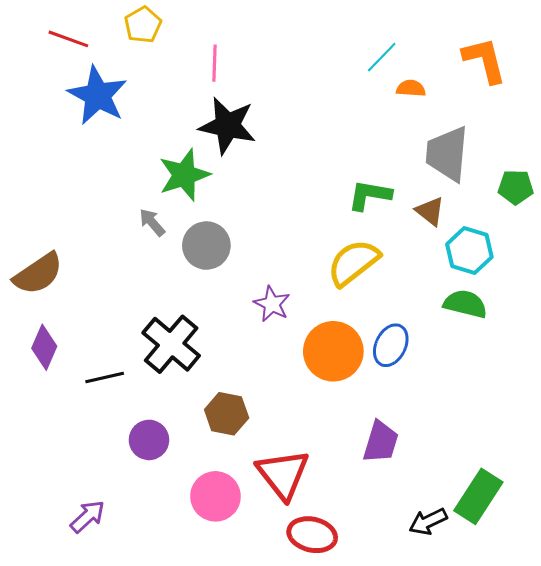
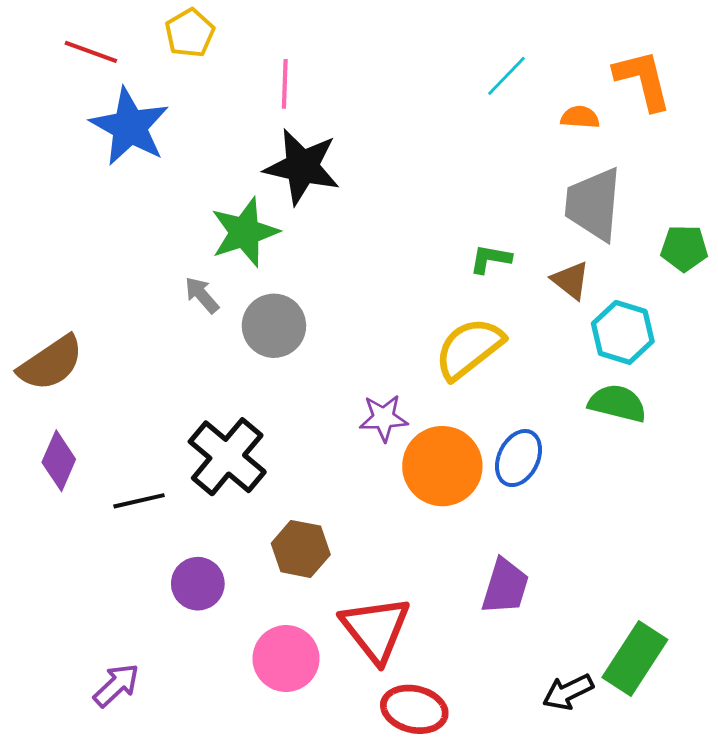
orange semicircle: (411, 88) -> (580, 117), moved
green L-shape: (370, 195) -> (490, 259), size x0.7
purple star: (272, 304) -> (384, 418), moved, turned -30

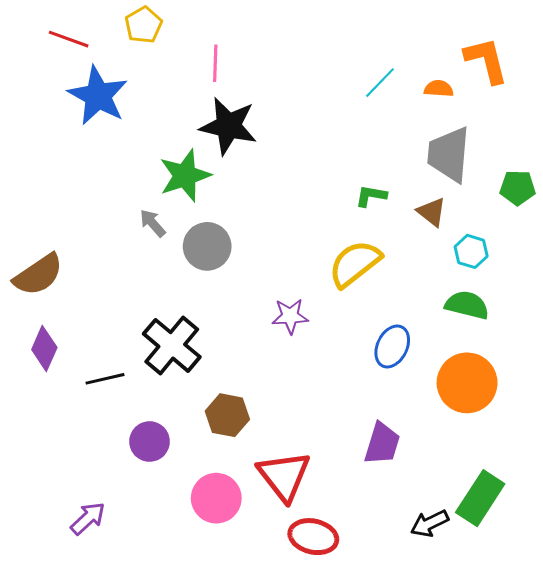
cyan line: (506, 76) -> (380, 83), moved
cyan hexagon: (623, 332) -> (471, 251), size x0.7
orange circle: (442, 466) -> (467, 383), moved

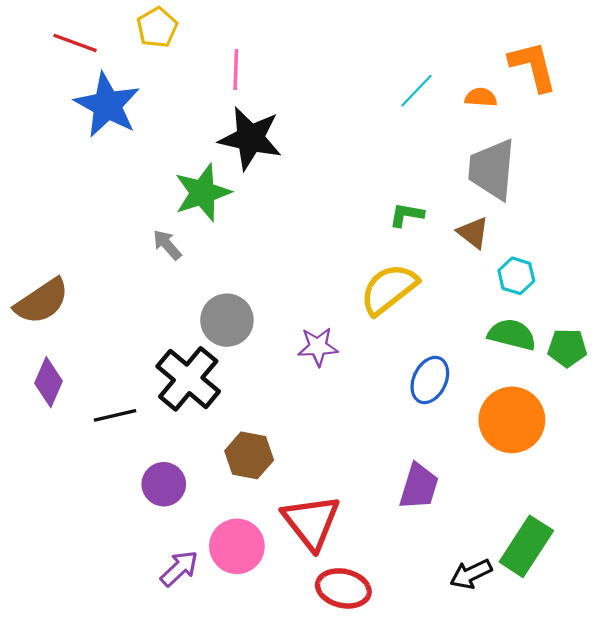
green pentagon: (518, 188) -> (567, 348), moved
gray circle: (207, 246) -> (227, 320), moved
purple arrow: (88, 518) -> (179, 568), moved

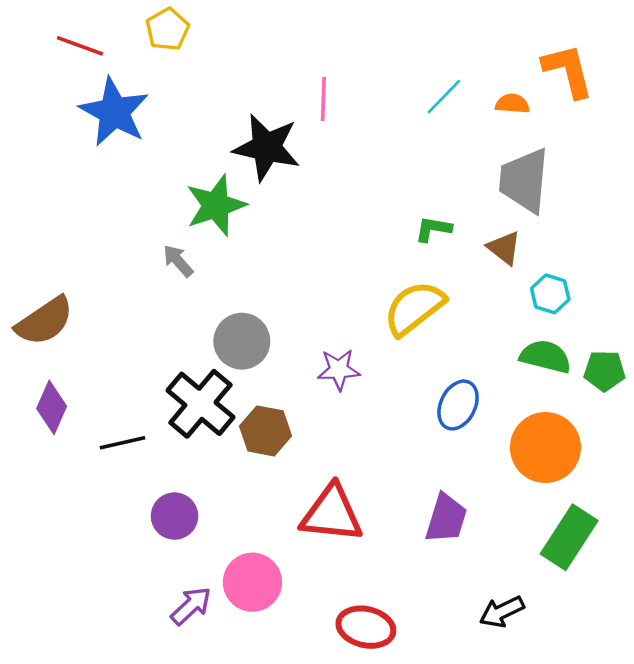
pink line: (236, 70) -> (323, 99), moved
brown hexagon: (249, 455) -> (265, 431), moved
red triangle: (311, 522) -> (332, 514), moved, turned -46
green rectangle: (526, 546) -> (569, 537), moved

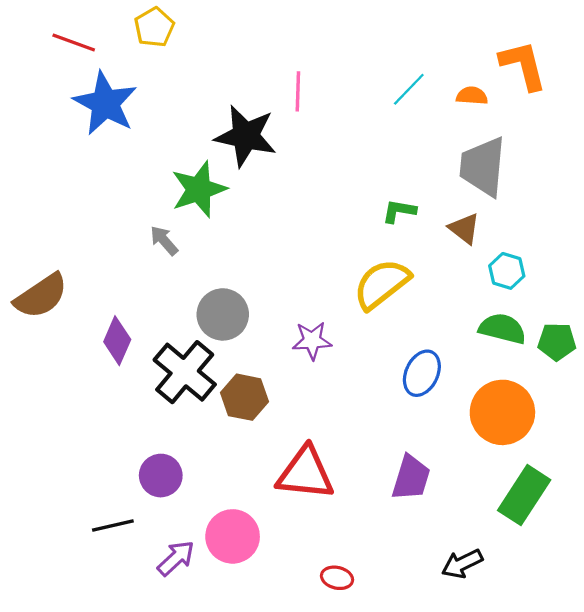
purple diamond: (52, 407) -> (117, 341), moved
black line: (123, 443) -> (113, 526), moved
red ellipse: (366, 627) -> (337, 578), size x0.6

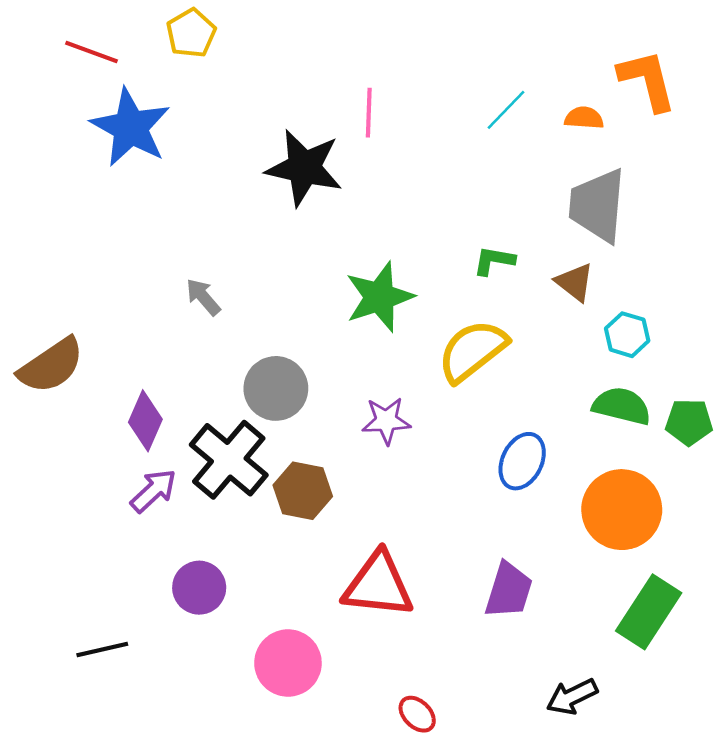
green star: (199, 189) -> (379, 297), moved
black line: (113, 526) -> (102, 650), moved
purple arrow: (176, 558) -> (153, 491), moved
red ellipse: (337, 578) -> (417, 714), turned 32

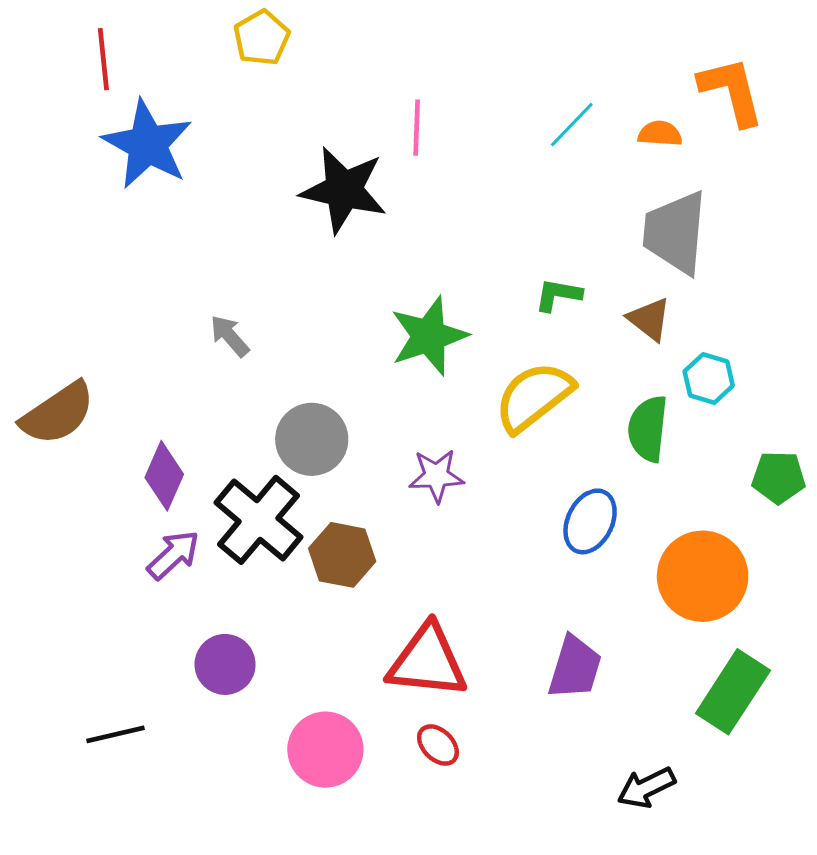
yellow pentagon: (191, 33) -> (262, 38), moved
red line: (91, 52) -> (103, 59), turned 64
green semicircle: (622, 406) -> (648, 429), moved, turned -98
red ellipse: (417, 714) -> (438, 745), moved

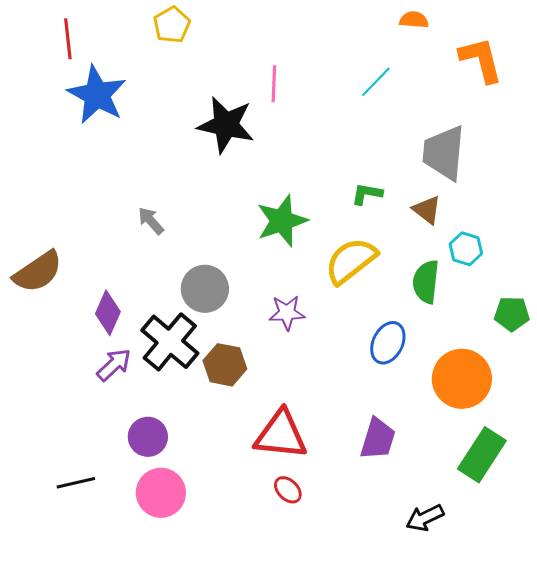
orange semicircle: (660, 134) -> (414, 20), moved
pink circle: (325, 750) -> (161, 493), moved

